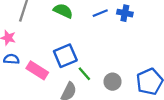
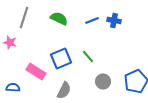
blue semicircle: (11, 59) -> (13, 87), moved
green line: (84, 74) -> (88, 56), moved

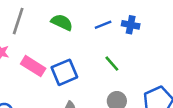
green line: (88, 56) -> (112, 64), moved
pink rectangle: (36, 71) -> (33, 66), moved

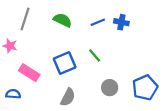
green line: (112, 64) -> (95, 55), moved
pink rectangle: (33, 66) -> (29, 73), moved

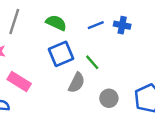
blue square: (65, 63) -> (61, 54), moved
gray semicircle: (68, 97) -> (77, 83), moved

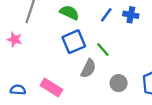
blue line: (96, 25) -> (106, 15), turned -32
pink rectangle: (19, 81) -> (51, 88), moved

